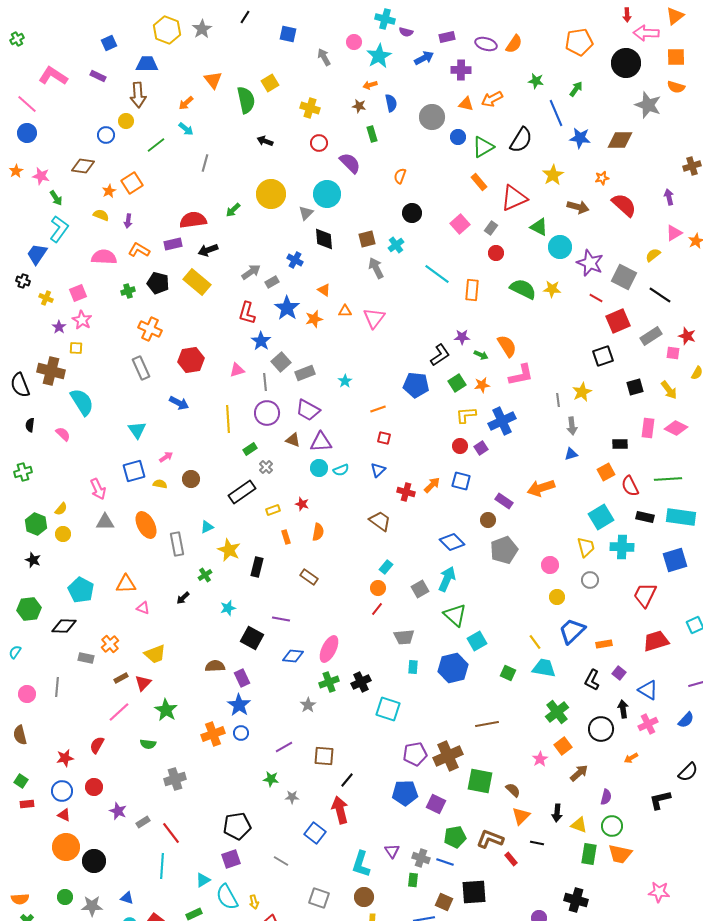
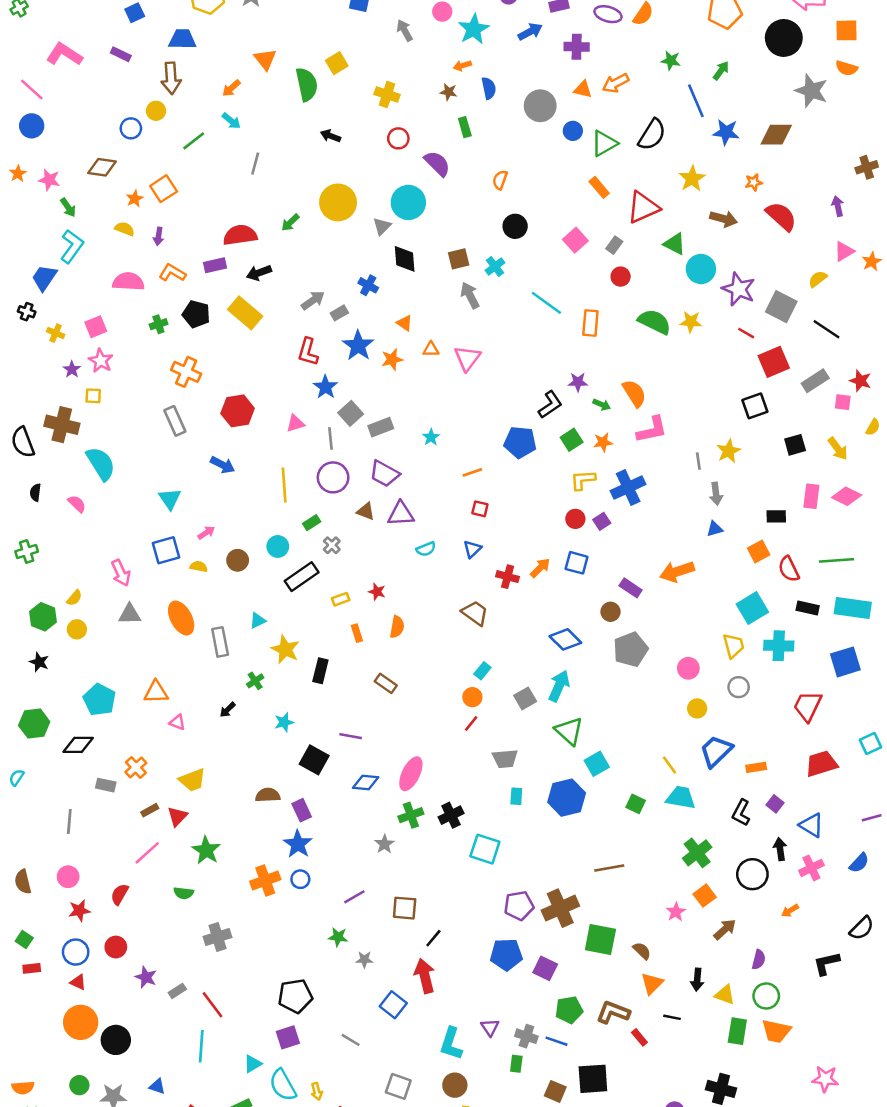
cyan circle: (319, 468) -> (278, 546), moved
pink circle: (27, 694) -> (68, 877), moved

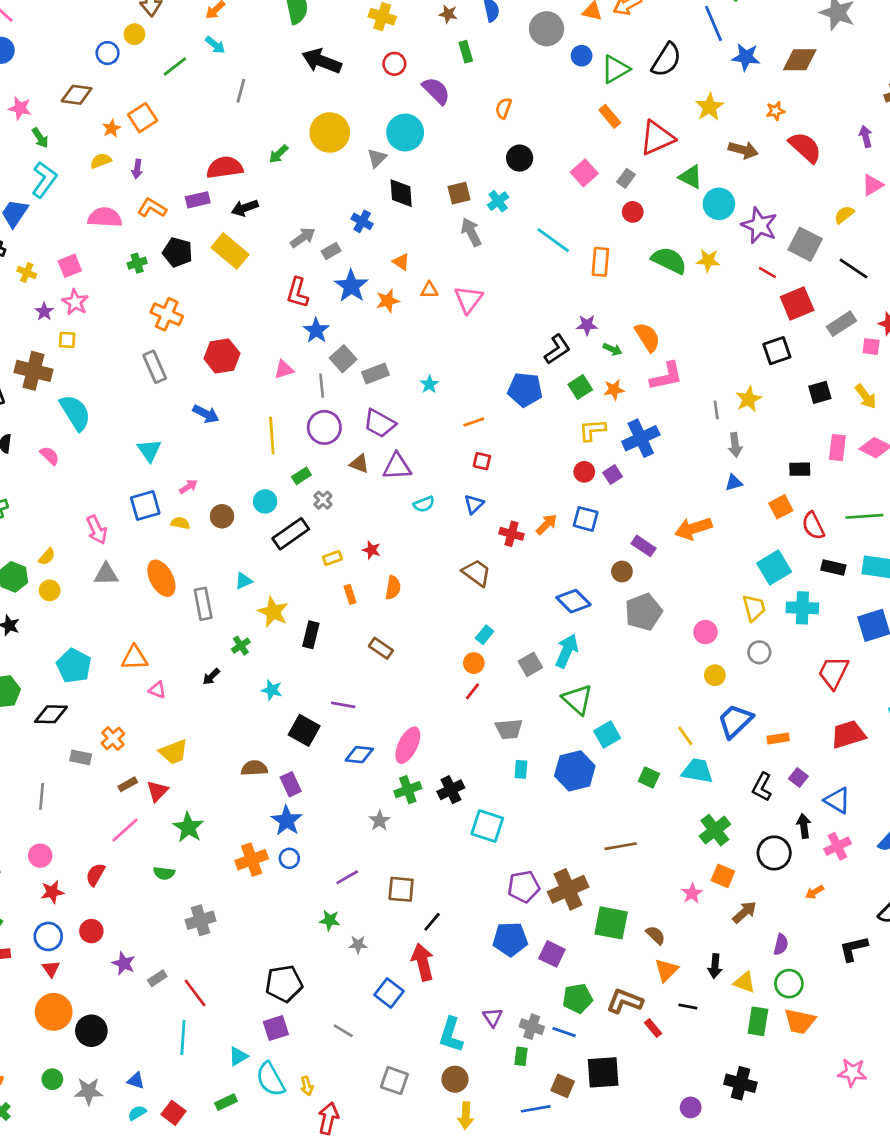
black arrow: (331, 136) -> (322, 61), size x1.8
yellow semicircle: (125, 229) -> (101, 161), turned -42
cyan star: (284, 722) -> (272, 690), turned 30
orange square: (705, 896) -> (723, 876), turned -30
red triangle: (78, 982) -> (51, 969), turned 30

